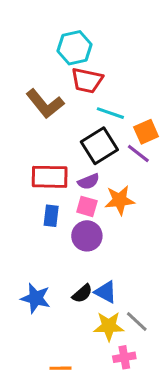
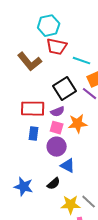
cyan line: (110, 113) -> (82, 61), moved
blue triangle: (106, 292) -> (68, 166), moved

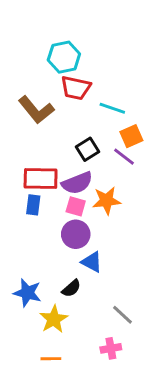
black square: (65, 89) -> (87, 149), size x0.7
purple semicircle: (58, 112) -> (77, 183), size x1.5
blue rectangle: (34, 134) -> (33, 205), moved
yellow star: (71, 205) -> (54, 319), moved, turned -30

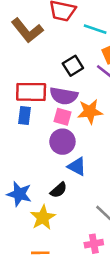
purple semicircle: (77, 183) -> (64, 96), turned 32

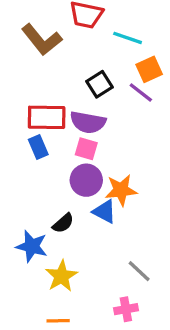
orange star: (90, 112) -> (121, 190), moved
blue rectangle: (25, 115) -> (38, 147), turned -30
black semicircle: (59, 190) -> (63, 223), moved

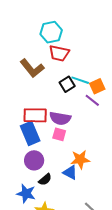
cyan line: (128, 38) -> (80, 80), moved
black square: (99, 84) -> (67, 84), moved
blue rectangle: (38, 147) -> (30, 133), size x1.6
purple circle: (86, 180) -> (34, 160), moved

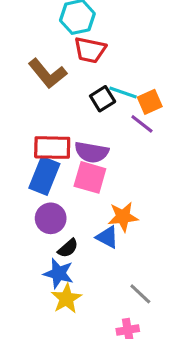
blue rectangle: (30, 133) -> (44, 176), turned 45
pink square: (59, 134) -> (90, 177), size x1.5
blue star: (26, 194) -> (59, 273), moved

